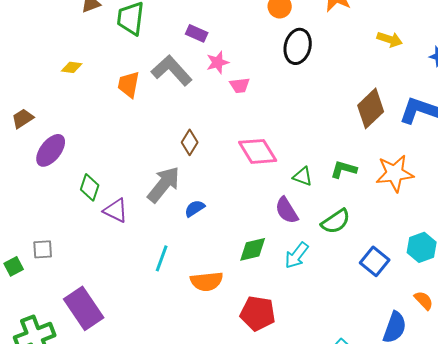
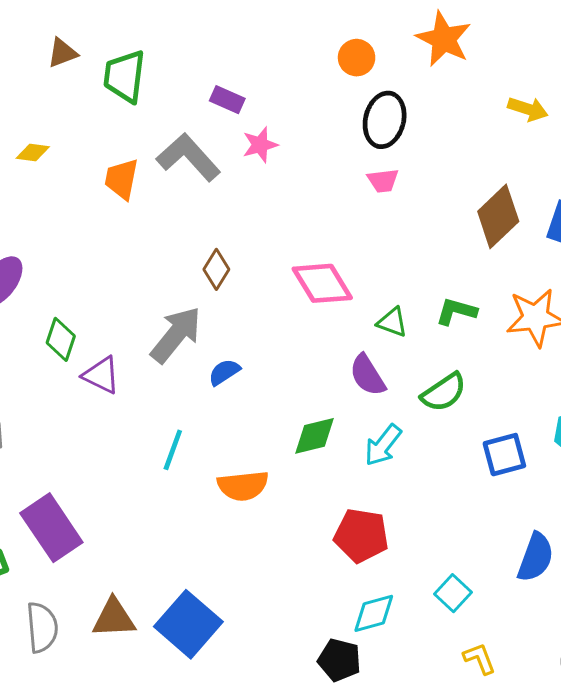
pink trapezoid: (240, 85) -> (383, 181), moved
blue square: (375, 261) -> (504, 455), turned 36
red pentagon: (258, 313) -> (361, 536), moved

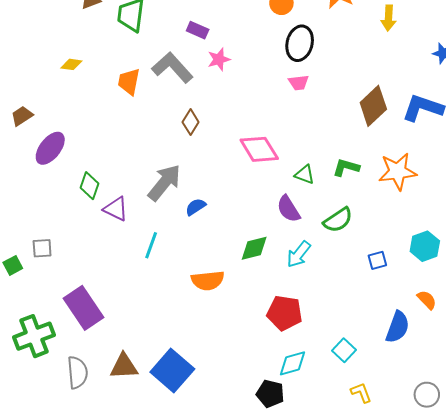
yellow arrow: (528, 109) -> (388, 18), moved, turned 75
brown diamond: (216, 269) -> (191, 122), moved
cyan line: (173, 450) -> (151, 245), moved
blue square: (504, 455) -> (377, 260), size x0.7

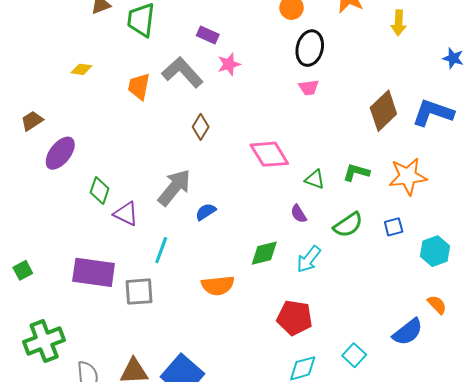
purple semicircle: (288, 209) -> (299, 214), size x0.7
gray square: (42, 248) -> (139, 292), moved, size x1.4
blue square: (377, 260) -> (394, 227), moved
purple rectangle: (84, 308) -> (94, 272), moved, turned -48
blue semicircle: (398, 327) -> (408, 332), turned 32

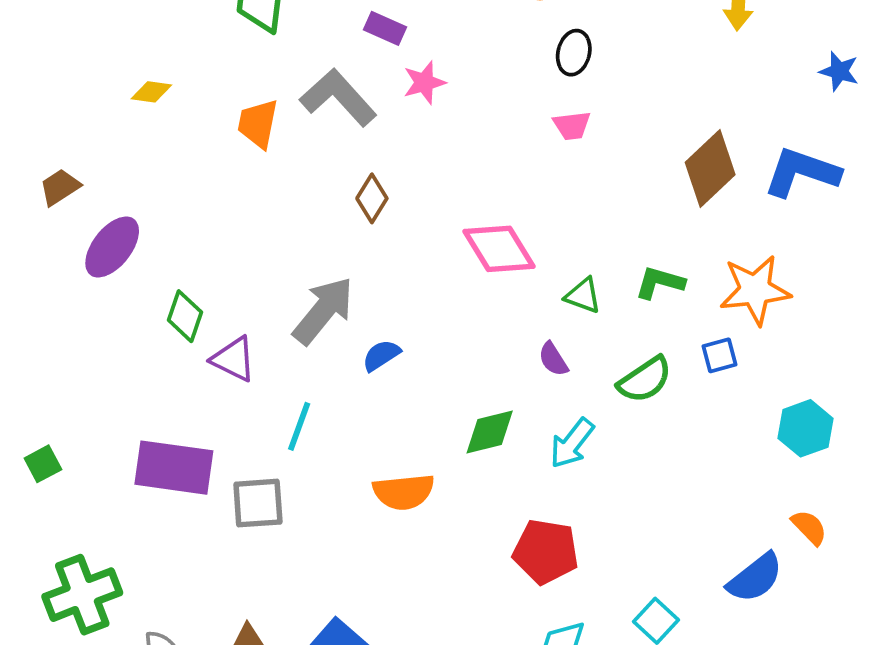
black ellipse: (310, 48) -> (574, 53), size x0.7
blue square: (394, 227) -> (720, 355), moved

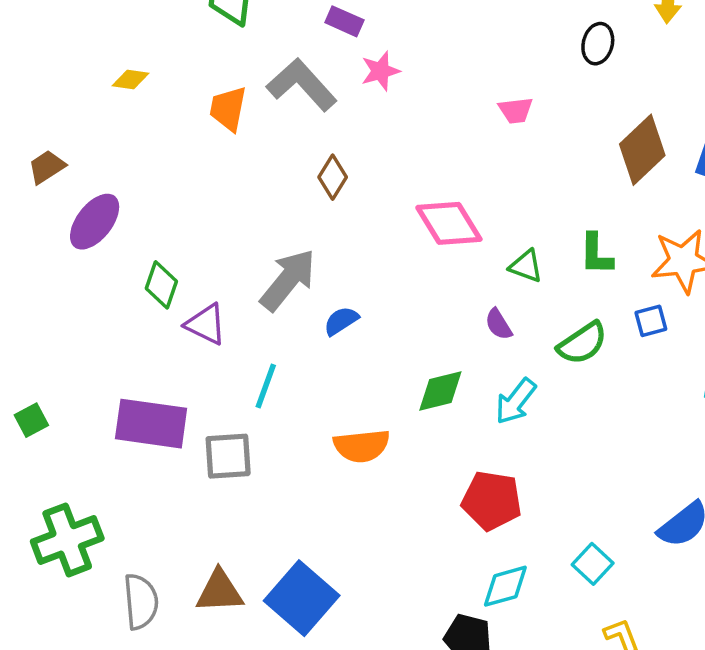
black ellipse: (574, 53) -> (598, 44), moved
green L-shape: (660, 283) -> (596, 254), turned -105

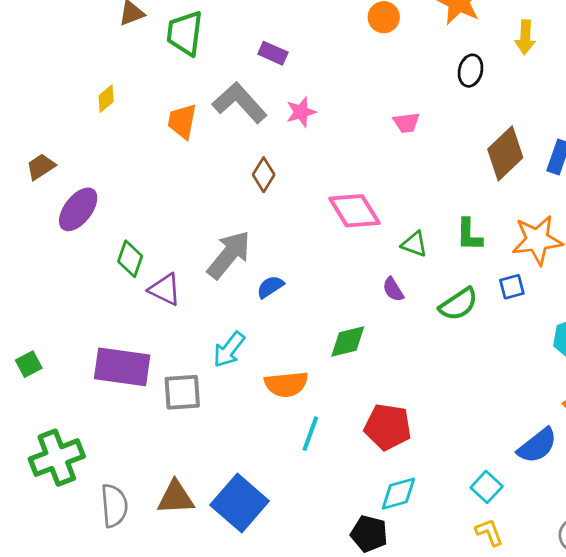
pink star: (380, 71) -> (301, 112), moved
yellow diamond: (131, 80) -> (106, 99), turned -48
cyan line: (266, 386) -> (310, 434), moved
cyan arrow: (516, 401) -> (229, 350), moved
cyan square: (593, 564) -> (487, 487), moved

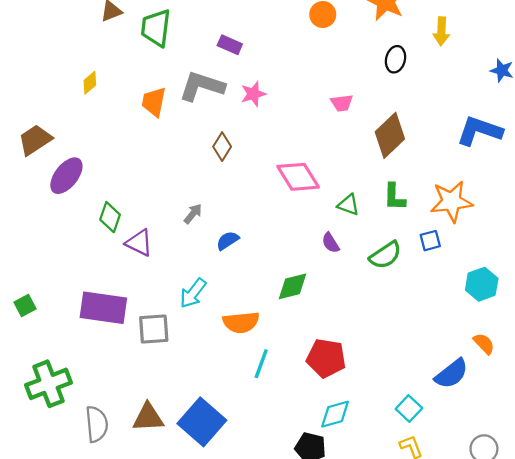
gray L-shape: (240, 103) -> (202, 86), turned -30
brown diamond: (505, 153) -> (390, 135), moved
brown trapezoid: (41, 167) -> (35, 140), size x1.4
gray arrow: (229, 255) -> (193, 214), size x0.5

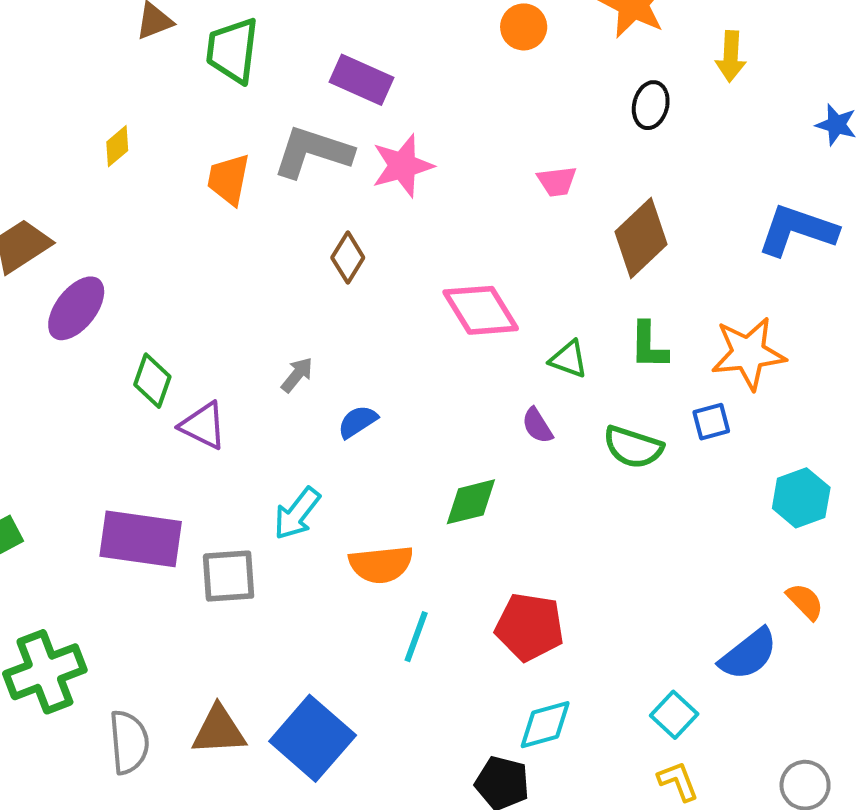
purple rectangle: (230, 45) -> (361, 80), size x1.4
pink star: (253, 94) -> (403, 166), size x1.4
green semicircle: (385, 255) -> (633, 447), turned 52

